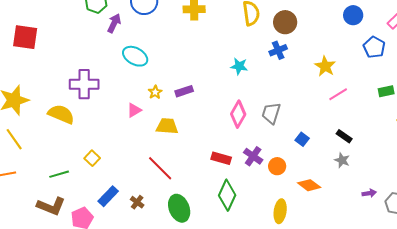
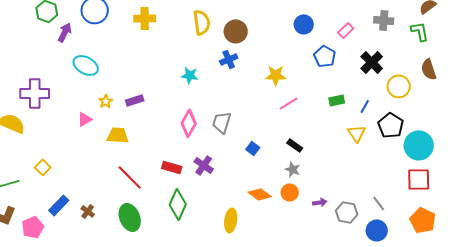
yellow star: (325, 66) -> (276, 75), turned -30
orange circle: (277, 166) -> (290, 192), moved
red line: (160, 168) -> (130, 177), moved

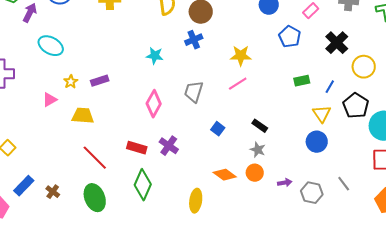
pink line: (289, 103) -> (238, 84), moved
gray trapezoid: (222, 122) -> (194, 92), moved
blue circle: (377, 230) -> (317, 142), moved

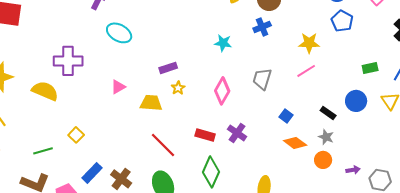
blue pentagon: (290, 37) -> (342, 21), moved
yellow star: (71, 82) -> (178, 88), moved
blue circle: (317, 142) -> (356, 101), moved
orange diamond: (225, 175) -> (295, 143), moved
brown cross: (53, 192) -> (121, 179), size x1.5

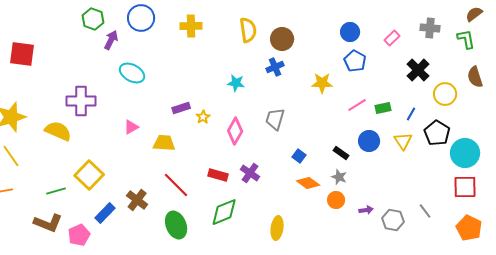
pink line: (306, 71) -> (357, 105), moved
yellow star: (178, 88) -> (203, 117), moved
yellow square: (76, 135) -> (89, 175), size x1.8
green diamond: (211, 172) -> (224, 212), turned 44
brown cross: (121, 179) -> (137, 200), moved

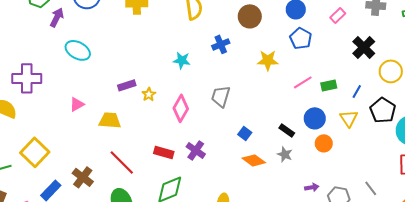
brown circle: (282, 39) -> (250, 16), moved
orange circle: (336, 200) -> (324, 143), moved

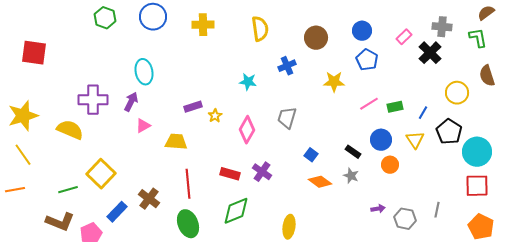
purple arrow: (57, 17) -> (131, 102), moved
black cross: (364, 47) -> (430, 53), moved
cyan ellipse: (78, 50) -> (144, 72), turned 50
red line: (122, 162) -> (188, 184), turned 40
gray line: (371, 188) -> (437, 210), turned 49

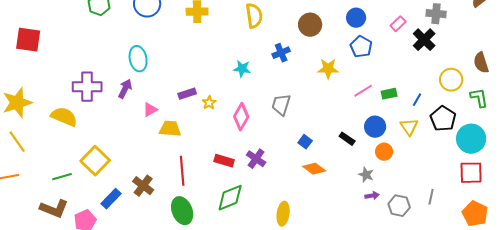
green L-shape: (478, 38) -> (479, 98), moved
pink triangle: (143, 126) -> (150, 110), moved
gray star: (351, 176) -> (366, 175), moved

